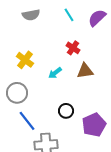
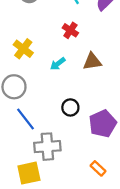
red cross: (73, 48) -> (70, 30), moved

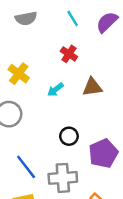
blue line: (26, 119) -> (26, 167), moved
gray cross: (47, 147) -> (63, 178), moved

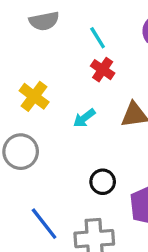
cyan line: (73, 18) -> (98, 38), moved

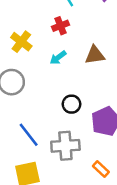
red cross: (103, 70) -> (60, 26), moved, turned 35

